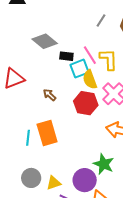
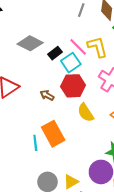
black rectangle: (66, 56) -> (55, 53), turned -32
yellow semicircle: (90, 80) -> (86, 113), moved
red hexagon: (86, 103) -> (73, 86), moved

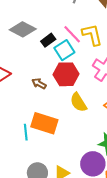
orange rectangle: (53, 134) -> (44, 123), turned -45

